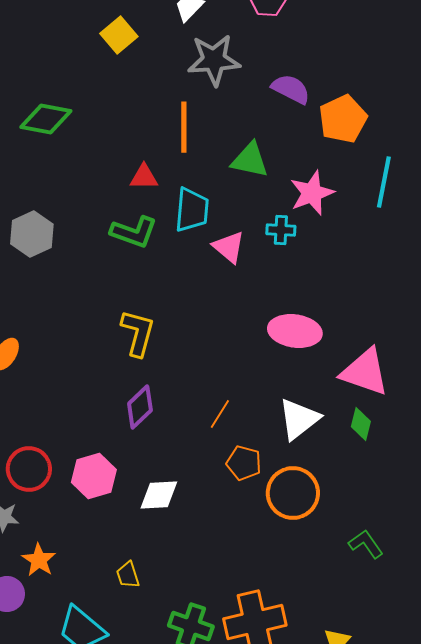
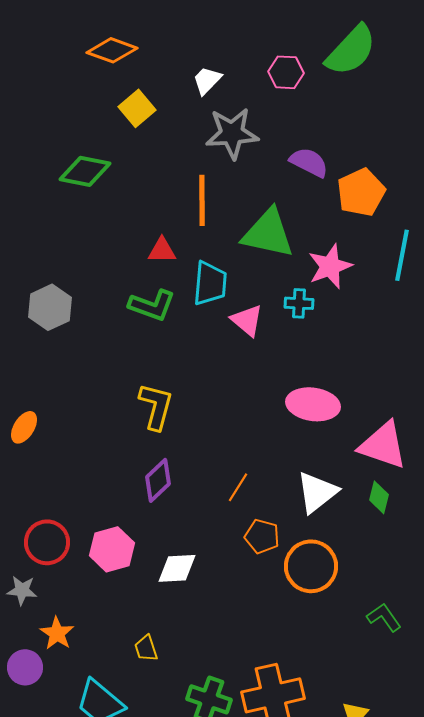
green diamond: (46, 119) -> (85, 171), moved
green triangle: (250, 160) -> (268, 233), size x1.4

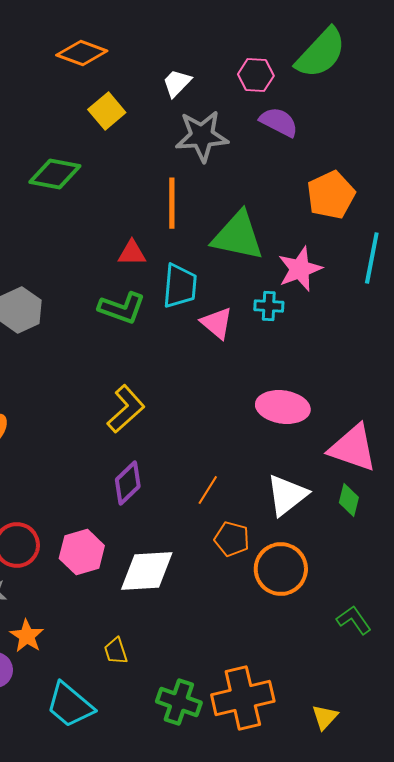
purple semicircle: (309, 162) -> (279, 122), moved
yellow L-shape: (156, 406) -> (126, 409), turned 33
white diamond: (177, 568) -> (147, 571), size x1.4

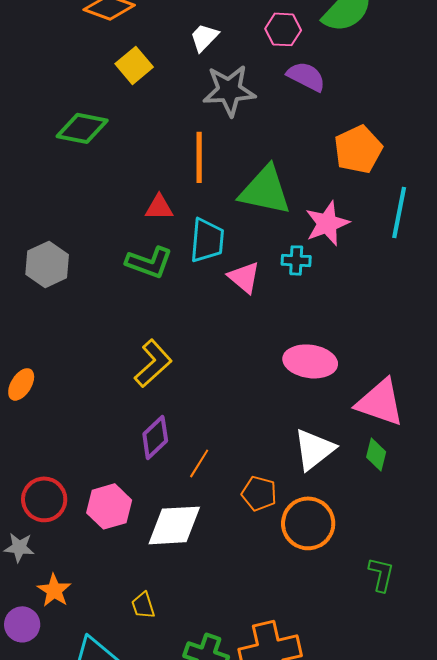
orange line: (208, 490) -> (199, 463), moved
green L-shape: (354, 620) -> (381, 574), turned 48

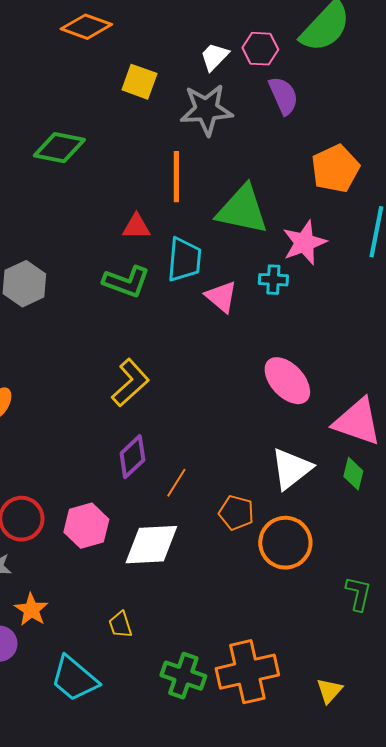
white trapezoid: (204, 37) -> (214, 57), moved
yellow square: (134, 65) -> (139, 82), moved, turned -30
purple semicircle: (306, 76) -> (283, 96), turned 39
pink ellipse: (310, 361) -> (287, 381), turned 39

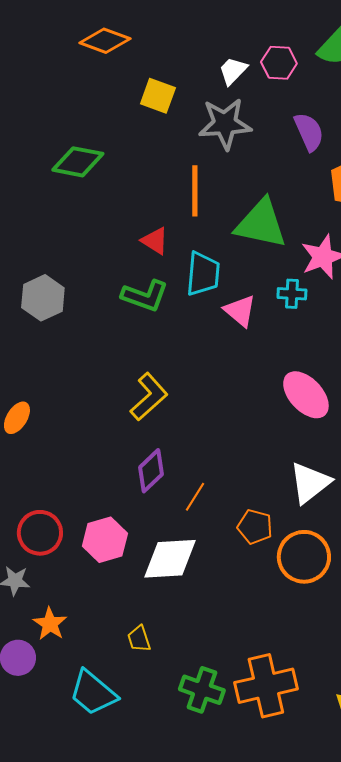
purple semicircle: (283, 96) -> (309, 132), moved
red triangle: (136, 227) -> (155, 241), turned 32

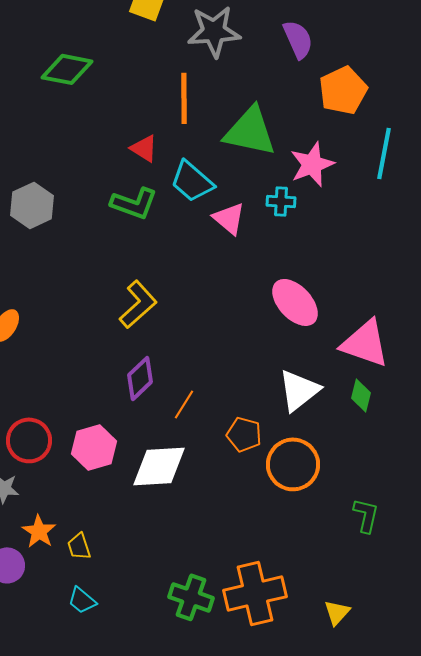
cyan trapezoid: (203, 274) -> (192, 181), turned 126
yellow trapezoid: (139, 639) -> (79, 546), moved
cyan trapezoid: (93, 693) -> (82, 600), size x0.6

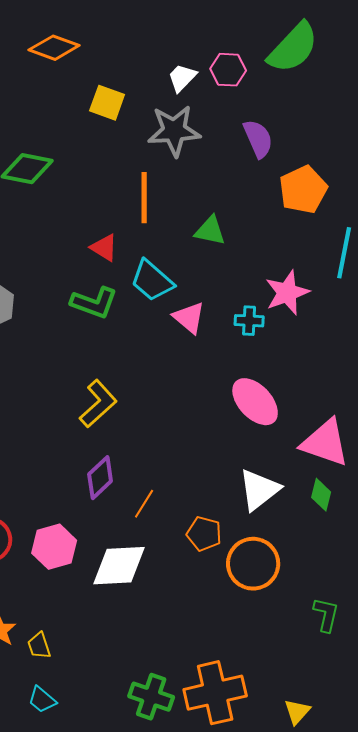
green triangle: (250, 131) -> (210, 231), size x0.6
pink star: (312, 164) -> (287, 293), moved
cyan cross: (281, 201) -> (249, 321), moved

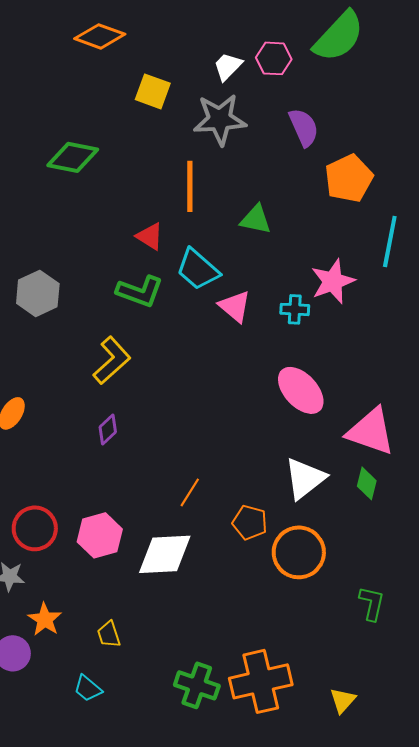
yellow L-shape: (98, 404) -> (112, 360), moved
purple diamond: (100, 478) -> (108, 429), moved, size x0.7
yellow trapezoid: (39, 646) -> (109, 634), moved

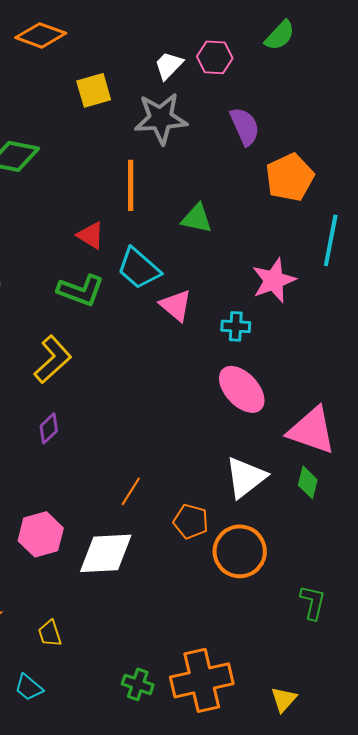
green semicircle: (339, 36) -> (280, 35), size x0.6
yellow square: (153, 91) -> (94, 90), turned -36
cyan cross: (295, 309) -> (236, 326), moved
green cross: (197, 685) -> (138, 684), size x0.7

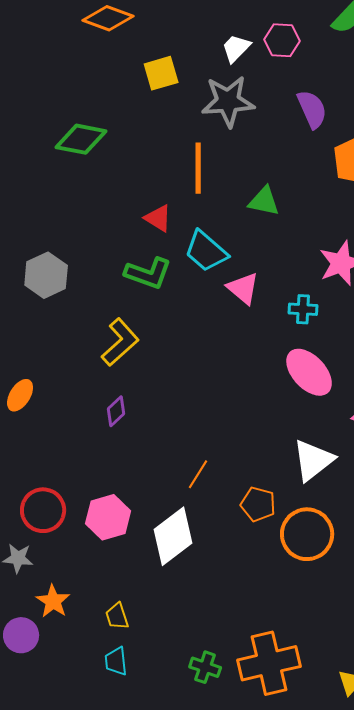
white diamond: (106, 553) -> (173, 536), turned -34
cyan trapezoid: (29, 687) -> (116, 661), moved, turned 44

